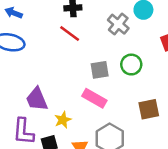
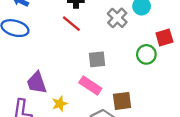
green circle: (131, 65) -> (146, 54), moved
brown square: (149, 109) -> (122, 101), moved

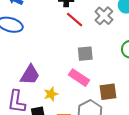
red line: (71, 24) -> (75, 20), moved
purple trapezoid: (37, 83) -> (30, 75), turned -130

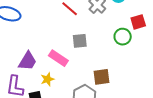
pink rectangle: (79, 78) -> (58, 58), moved

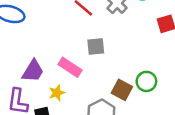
green circle: (123, 37) -> (146, 81), moved
brown square: (101, 77) -> (122, 90), turned 36

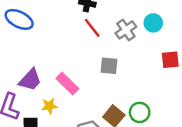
gray square: (96, 47) -> (109, 66), moved

